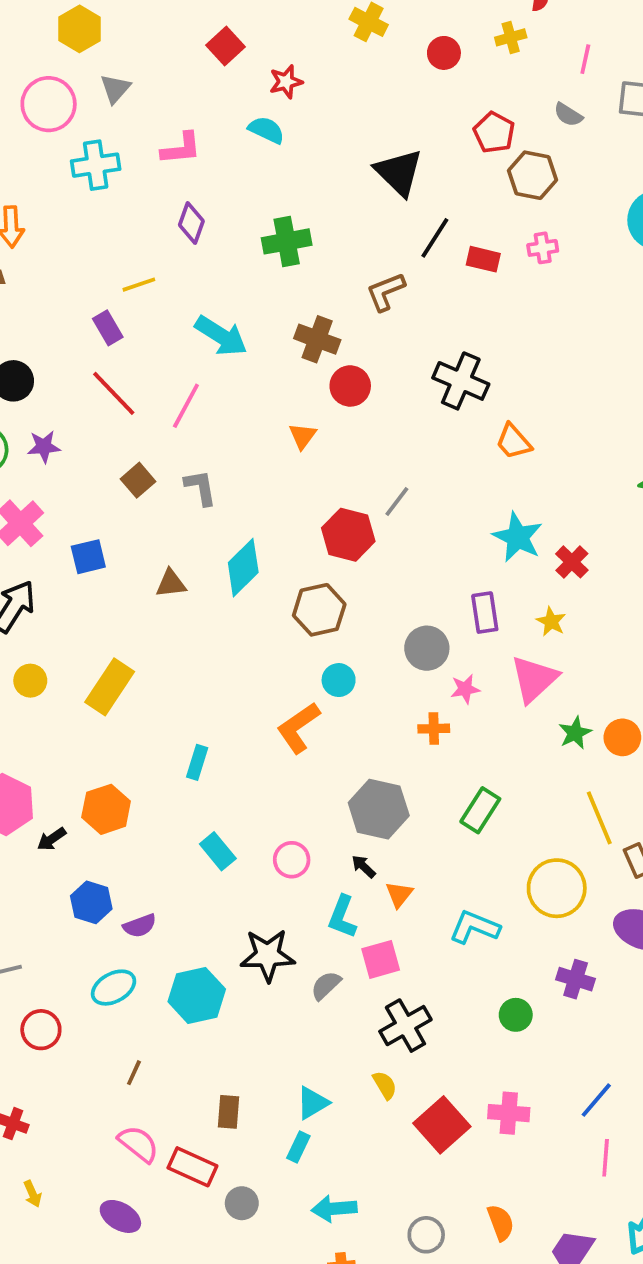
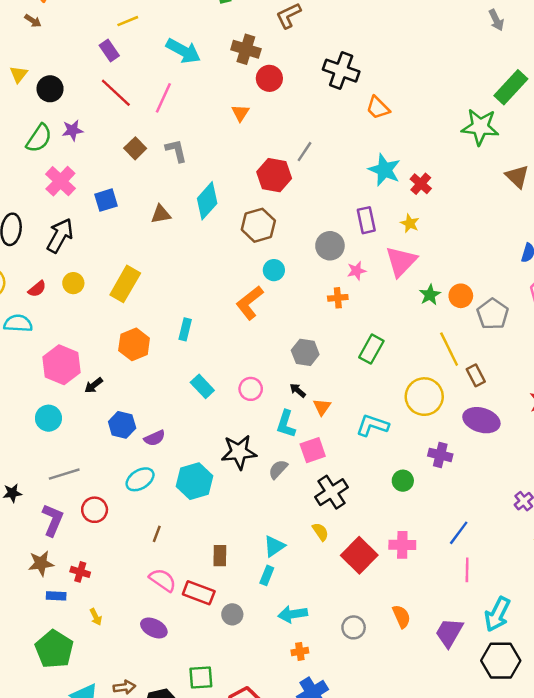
orange hexagon: (106, 809) -> (134, 344), moved
gray hexagon: (379, 809) -> (305, 352), size x0.7

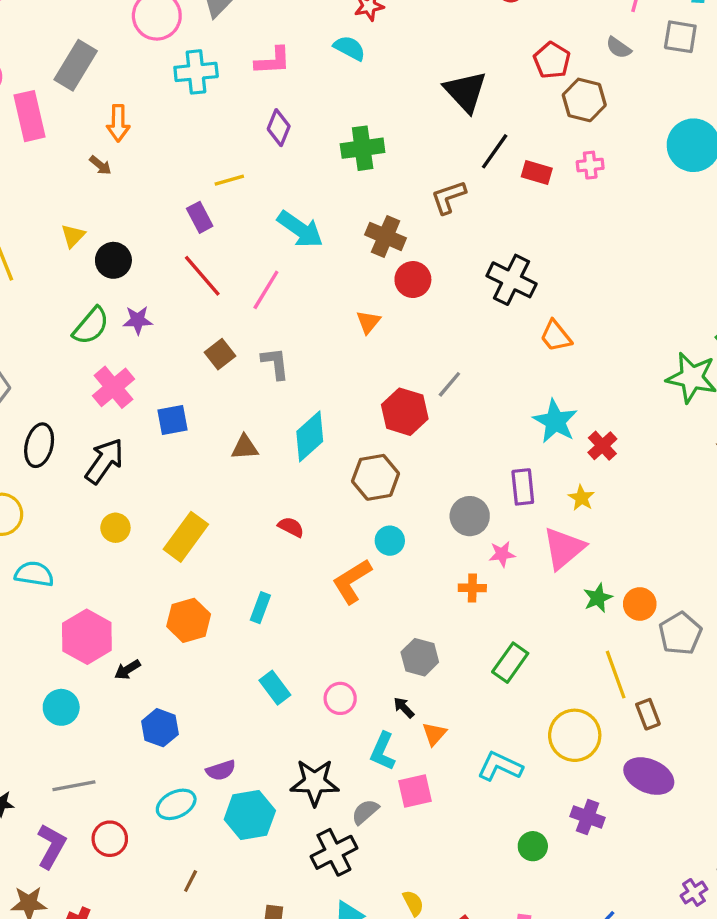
red semicircle: (37, 289) -> (291, 527), moved, turned -120
purple semicircle: (155, 438) -> (221, 770), moved
black cross: (332, 492) -> (334, 852), moved

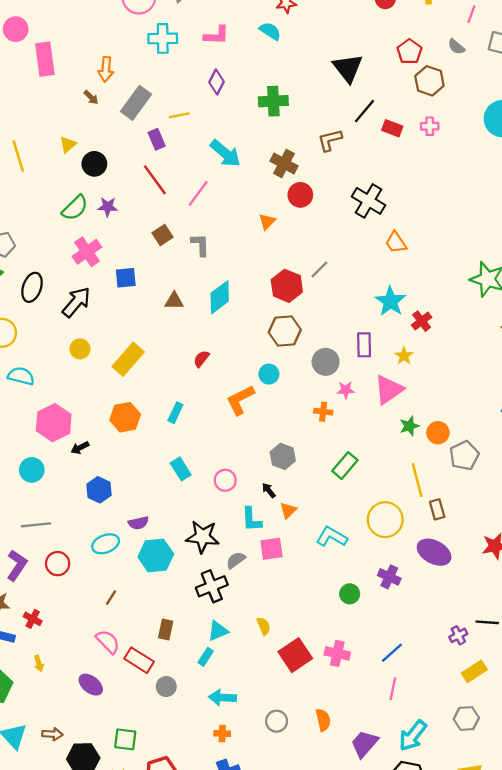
gray rectangle: (76, 65) -> (136, 103), moved
brown hexagon: (376, 477) -> (285, 331), moved
red semicircle: (291, 527) -> (201, 359), turned -84
cyan L-shape: (383, 751) -> (251, 519), turned -32

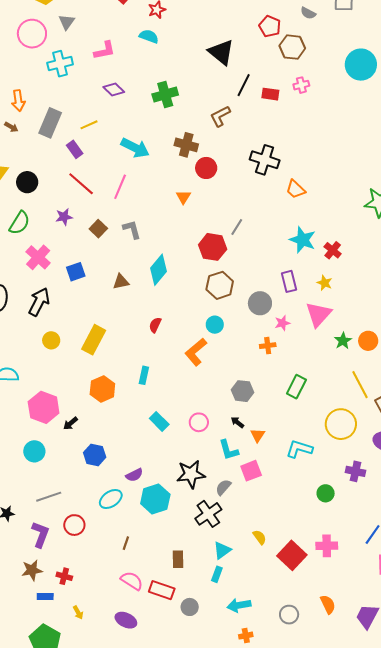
purple diamond: (217, 82) -> (114, 89), turned -60
purple star: (108, 207) -> (64, 217), moved

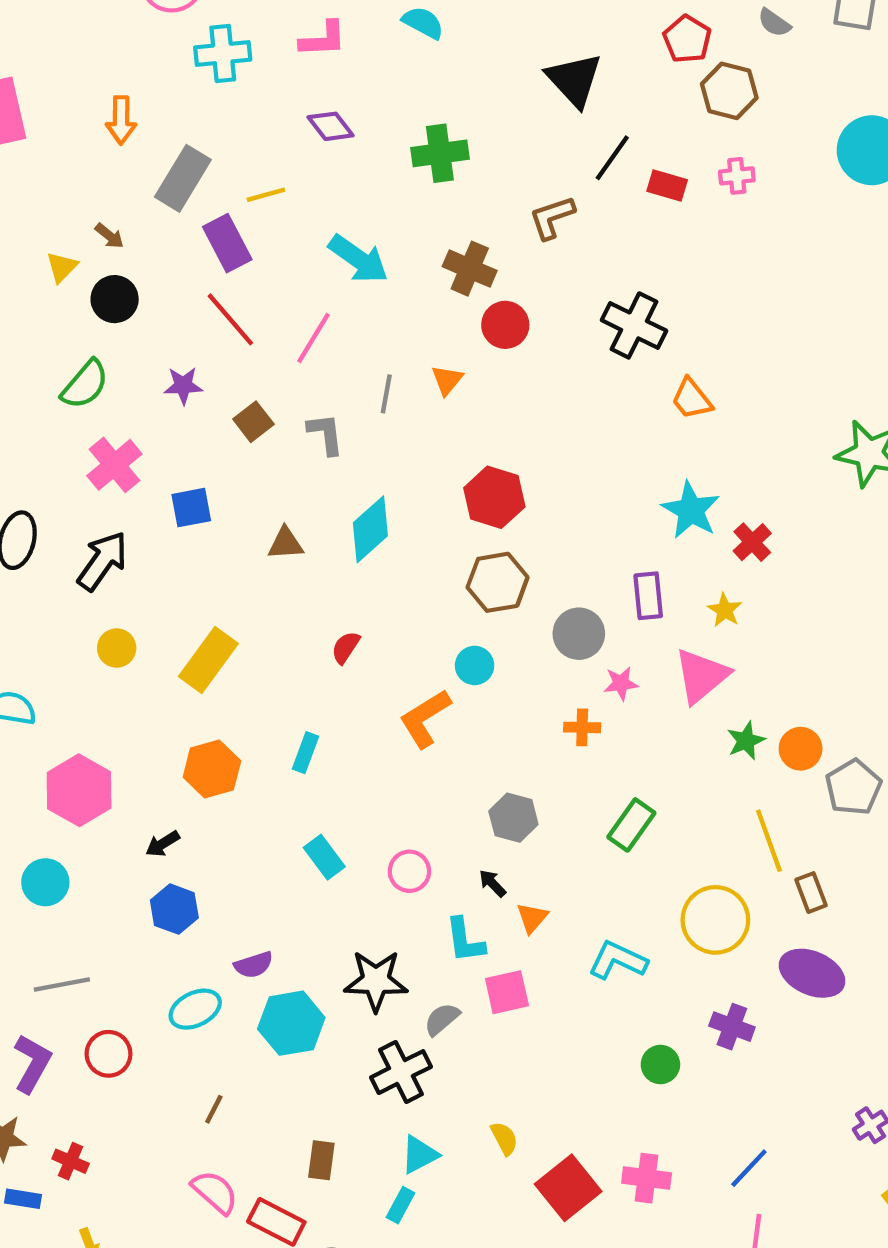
brown arrow: (11, 127) -> (109, 236), moved
purple rectangle: (75, 149) -> (227, 243), size x1.4
gray line: (237, 227) -> (386, 394), moved, turned -30
black arrow: (70, 423) -> (163, 844), moved

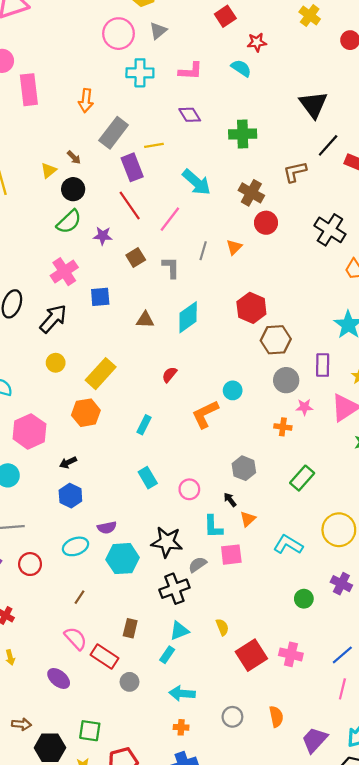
green semicircle: (85, 384) -> (69, 222), moved
brown hexagon: (498, 582) -> (276, 340), moved
orange hexagon: (212, 769) -> (86, 413), moved

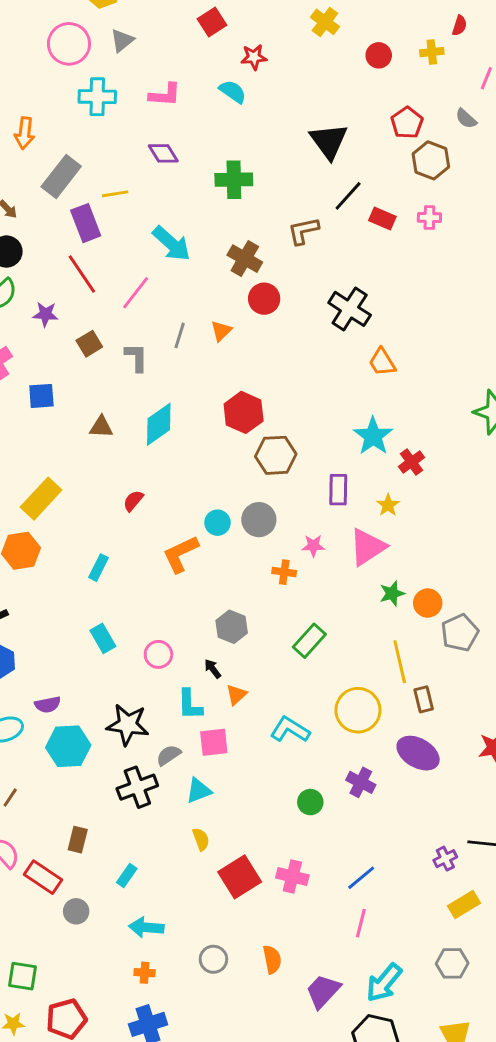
gray circle: (286, 380) -> (259, 520), moved
cyan triangle: (179, 631) -> (199, 791), moved

